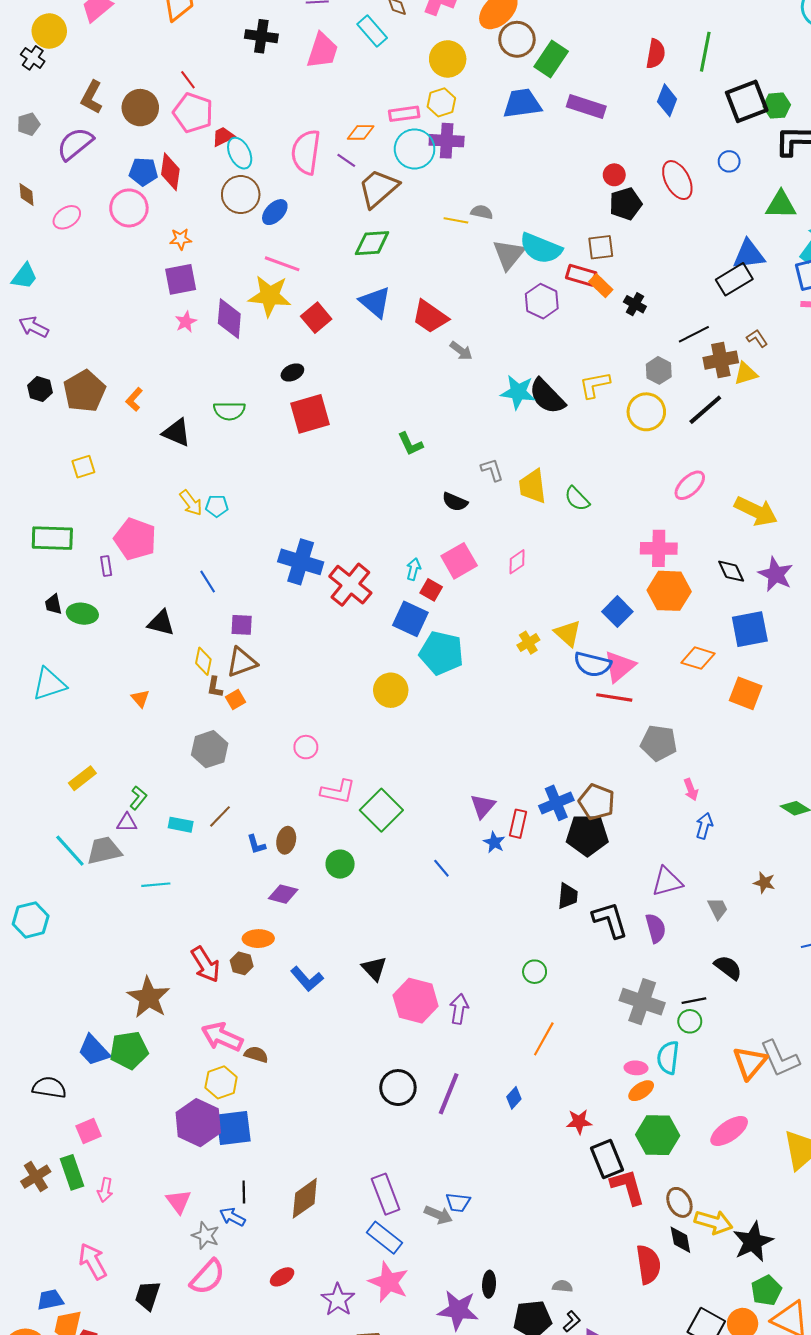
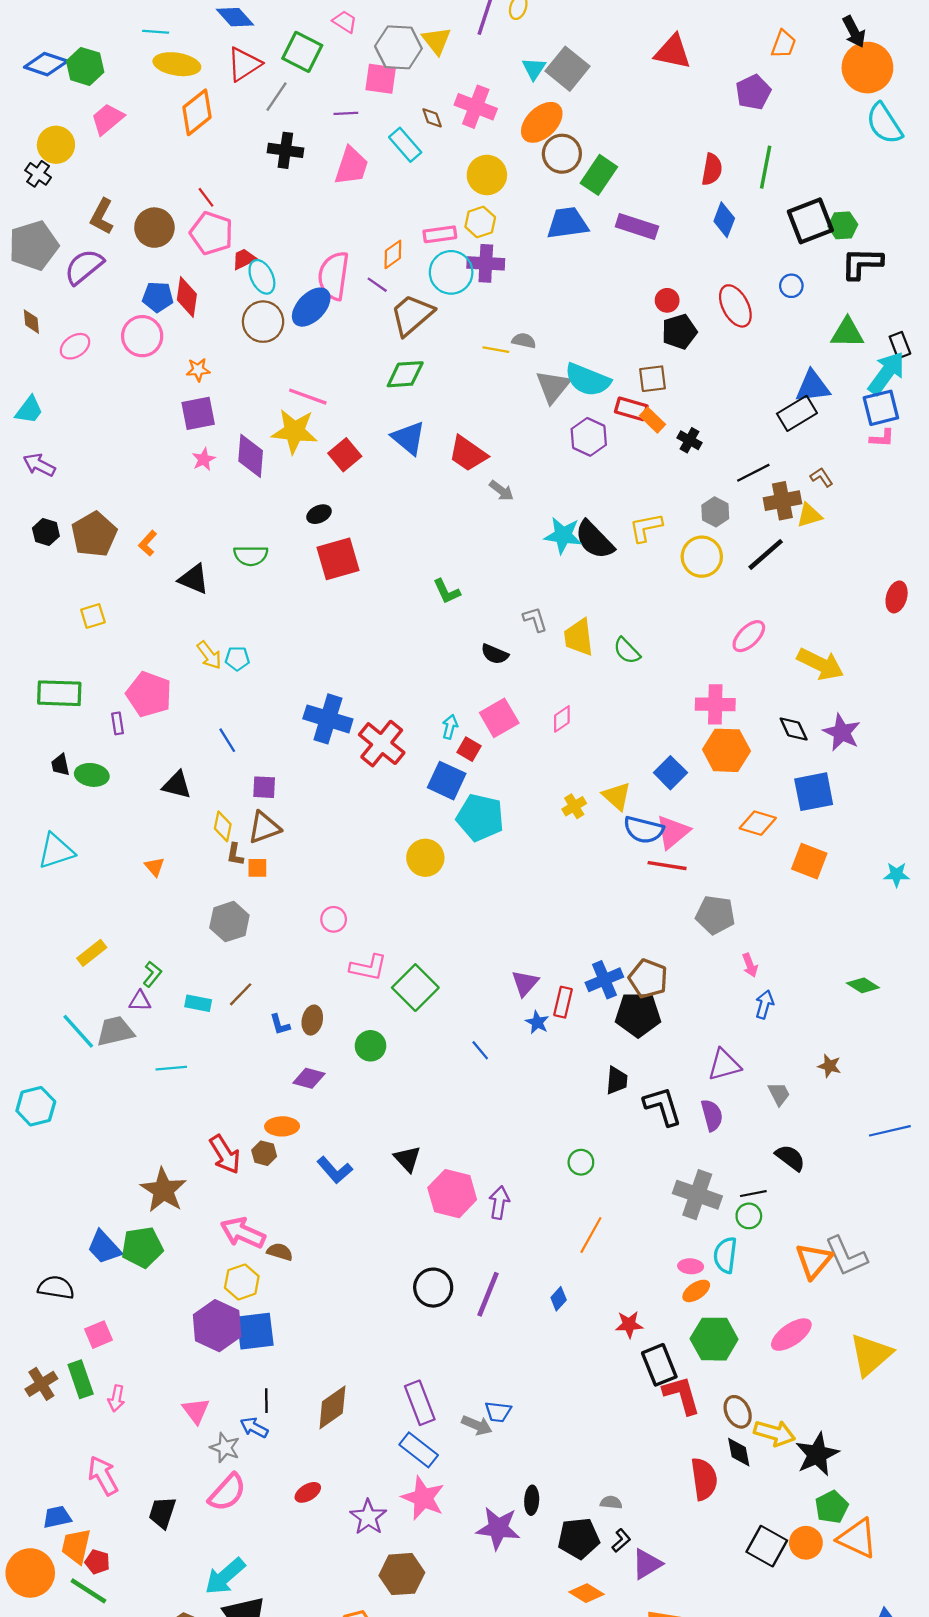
gray pentagon: (29, 124) -> (34, 245), size x2.0
orange diamond: (361, 132) -> (393, 254), turned -36
blue ellipse: (275, 212) -> (311, 307), moved, size x1.4
orange square: (236, 699) -> (257, 868), turned 30

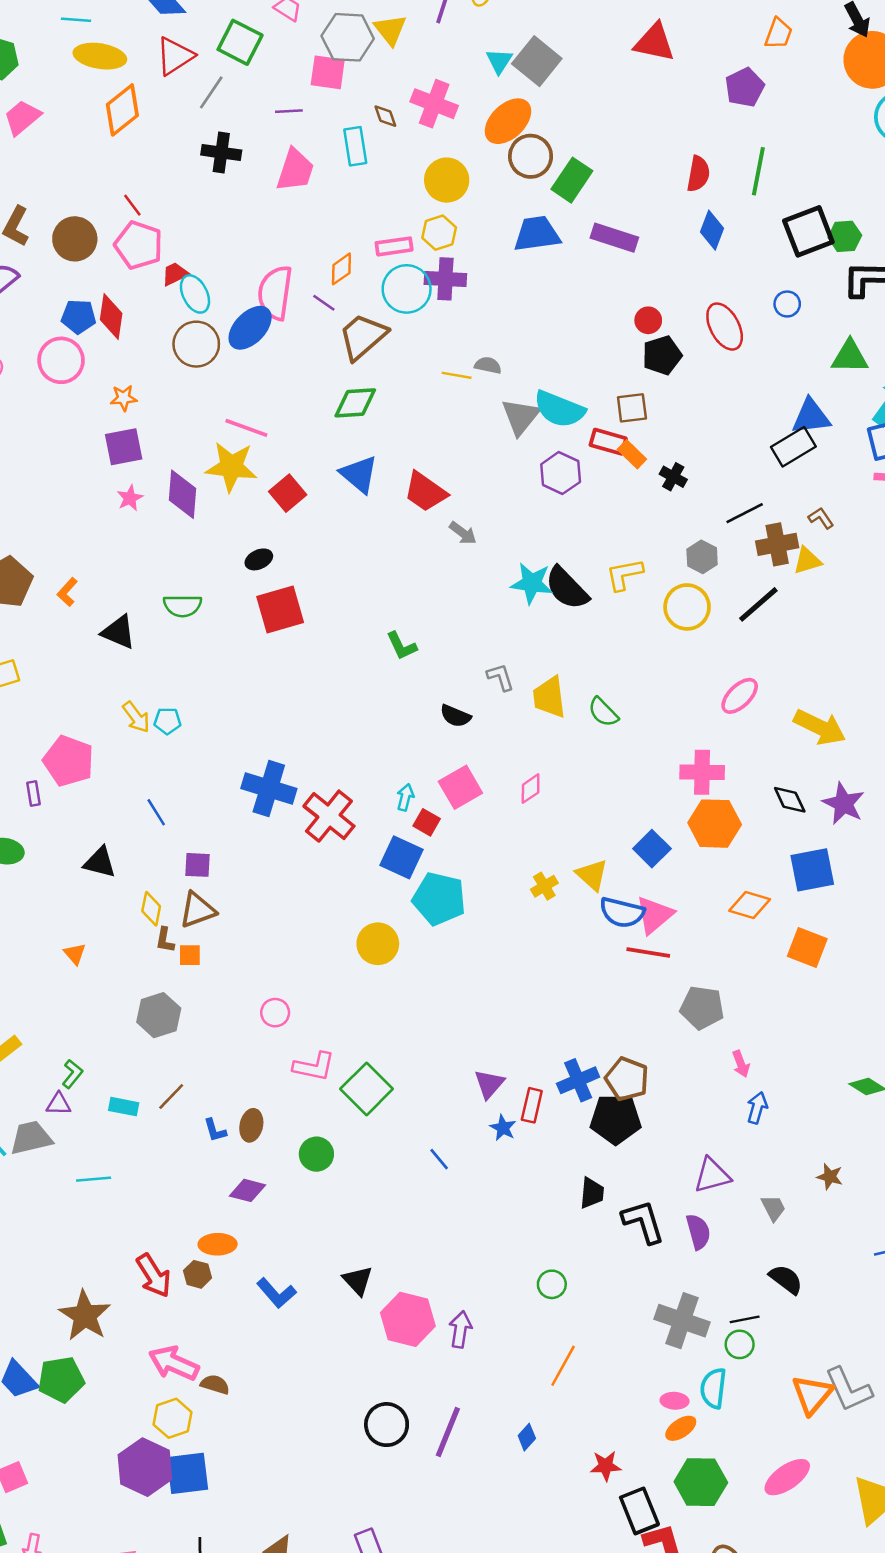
cyan rectangle: (405, 145) -> (355, 146), turned 32

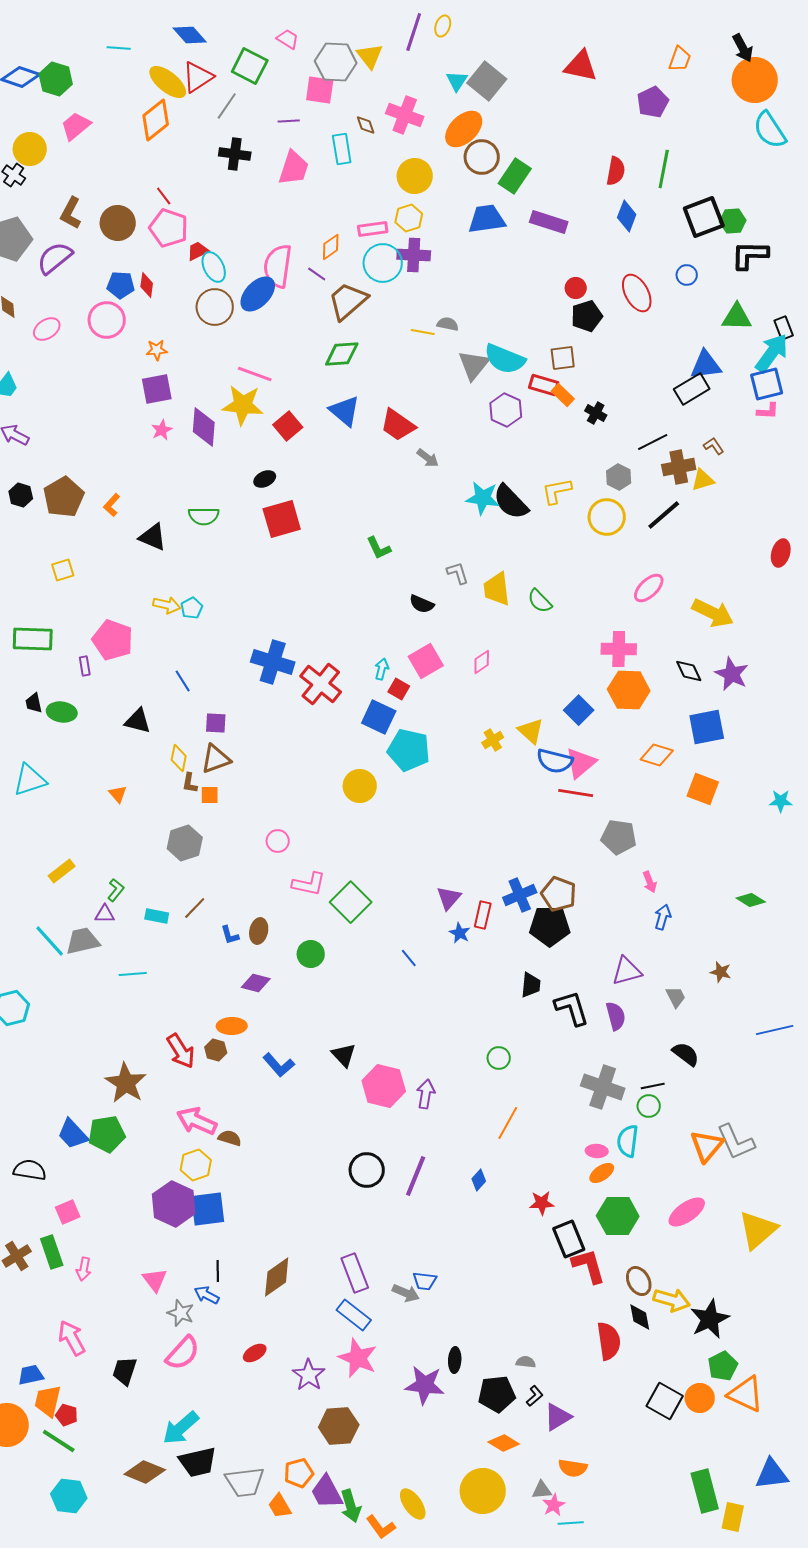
yellow ellipse: (100, 56) -> (168, 82), moved, turned 30
red diamond: (111, 317) -> (147, 285), size x0.7
yellow arrow: (136, 717) -> (167, 605), turned -40
cyan pentagon: (167, 721) -> (192, 608), turned -30

